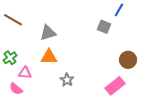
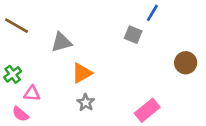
orange triangle: (49, 57) -> (82, 73), moved, turned -30
brown circle: (128, 60) -> (186, 63), moved

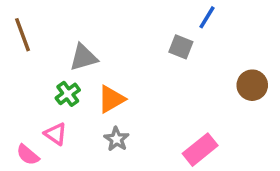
brown line: (17, 26) -> (23, 35), turned 40
green cross: (13, 74) -> (68, 94), moved
pink triangle: (32, 94) -> (56, 134), moved, turned 30

